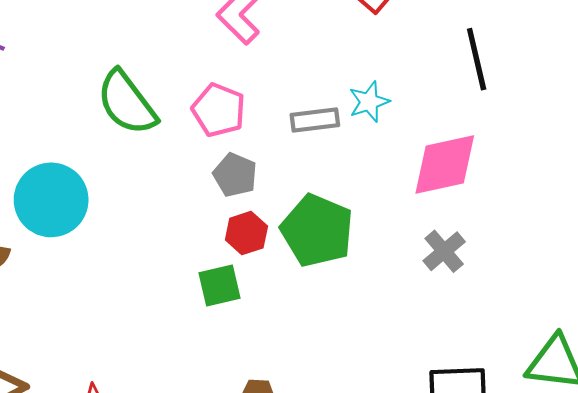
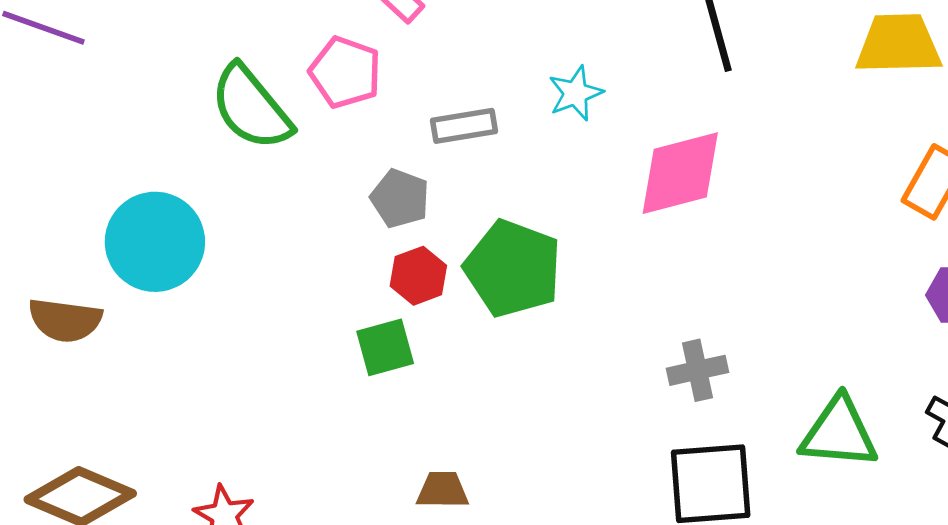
pink pentagon: (219, 110) -> (345, 72), moved
gray rectangle: (315, 120) -> (464, 126), moved
gray cross: (444, 251) -> (697, 370), moved, turned 30

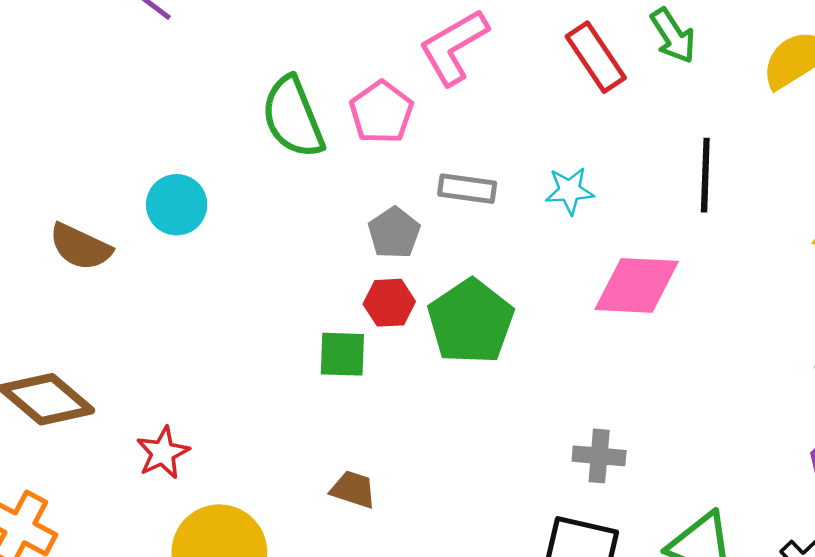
cyan circle: (155, 242) -> (177, 205), size x0.7

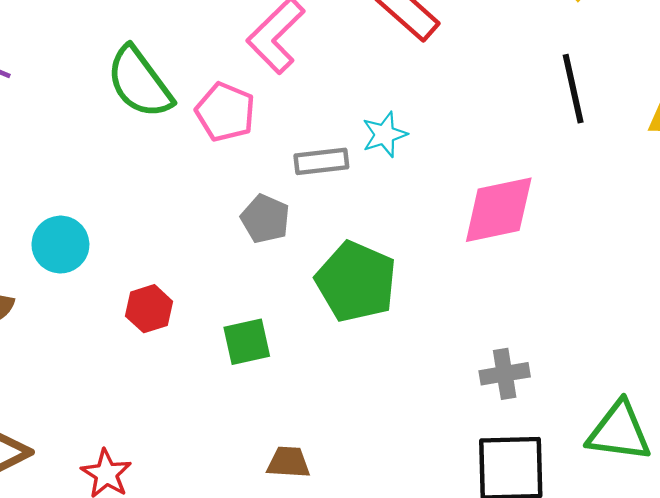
green semicircle: (293, 117) -> (139, 82), moved
black line: (705, 175) -> (573, 89), moved
cyan star: (570, 191) -> (384, 134), moved
red hexagon: (389, 303) -> (149, 309), moved

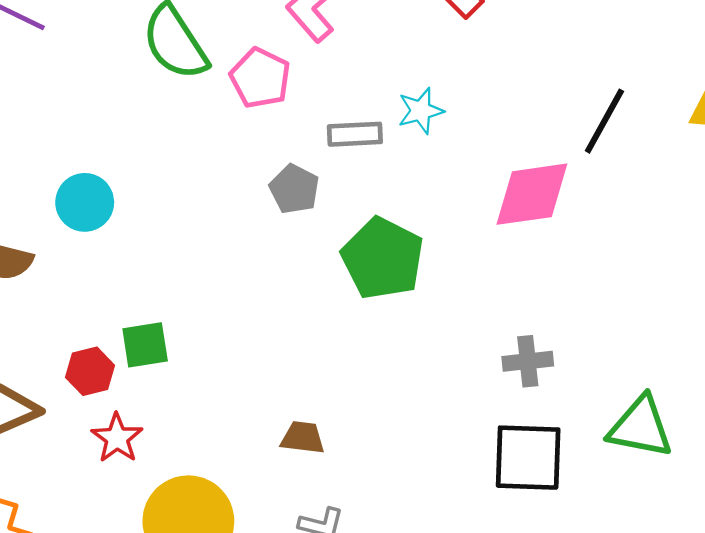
black line: (573, 89) -> (604, 121), moved, turned 38
red hexagon: (149, 309) -> (90, 371), moved
green square: (247, 342) -> (145, 345), moved

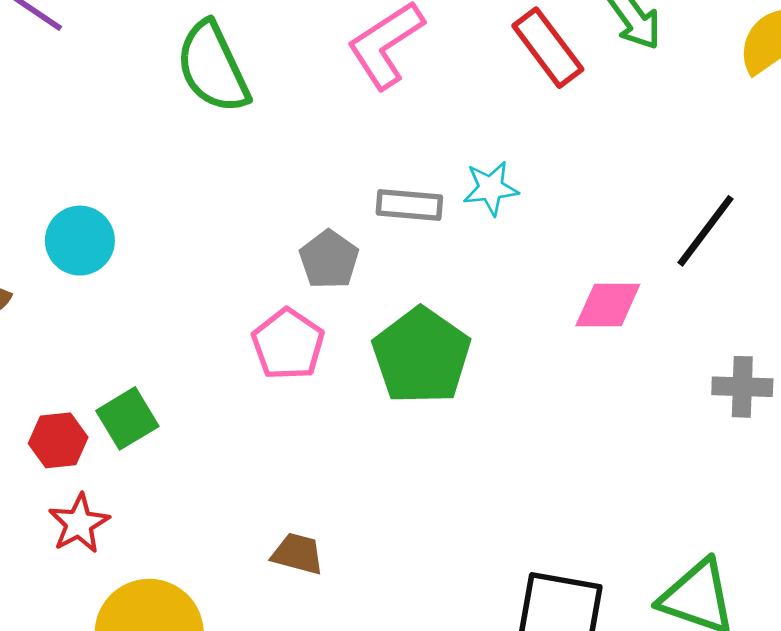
pink pentagon: (260, 78) -> (288, 344), moved
pink diamond: (532, 194) -> (608, 305), size x0.7
green square: (145, 345) -> (127, 418), turned -30
gray cross: (528, 361) -> (742, 387), moved

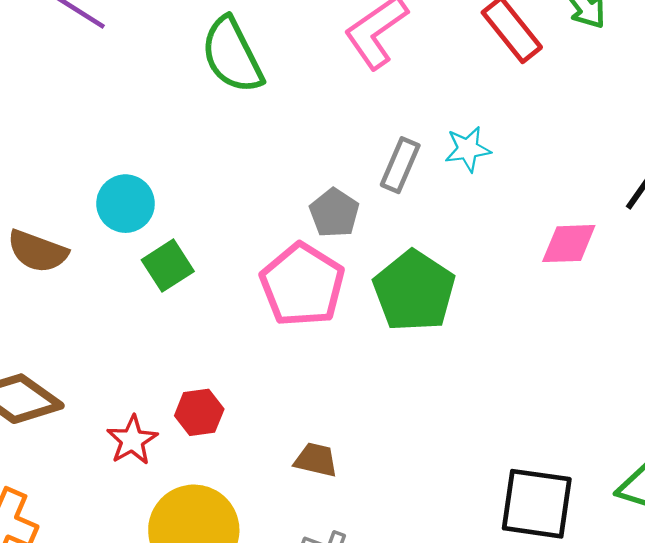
gray rectangle: (409, 205) -> (400, 165), turned -70
pink pentagon: (288, 344) -> (302, 285), size x1.4
green square: (127, 418) -> (168, 266), moved
red hexagon: (58, 440) -> (199, 412), moved

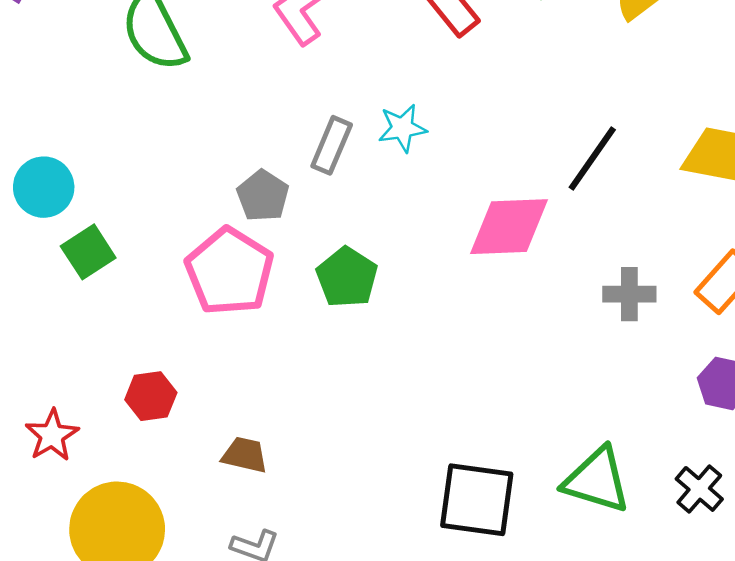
pink diamond: (569, 244) -> (509, 227), size x1.4
green pentagon: (414, 291) -> (347, 277), size x0.7
red hexagon: (199, 412) -> (151, 396), moved

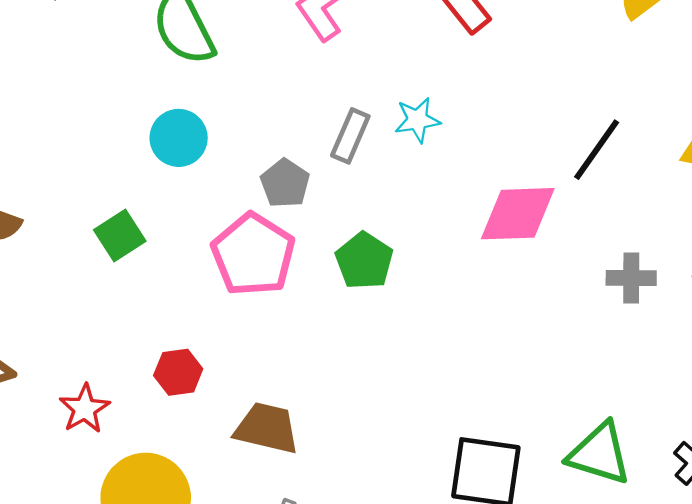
cyan circle: (44, 187) -> (179, 138), moved
brown trapezoid: (245, 455) -> (267, 428), size x1.5

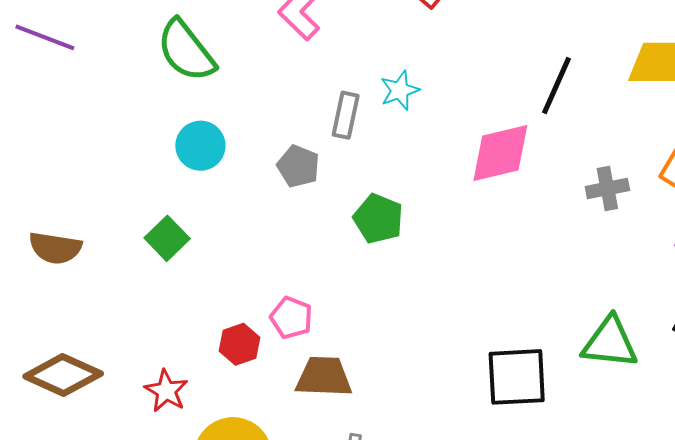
pink pentagon: (253, 255) -> (291, 318), moved, size x0.6

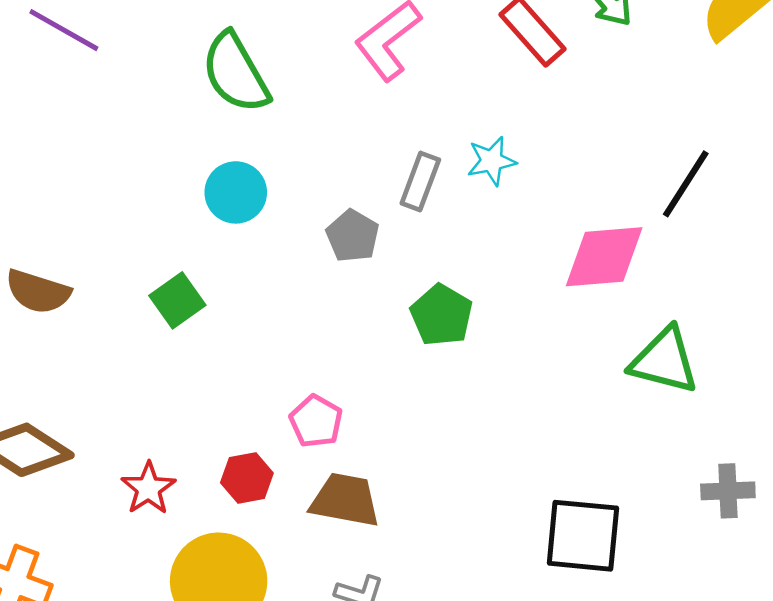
gray cross: (607, 188) -> (728, 491), moved
green triangle: (610, 343) -> (664, 361), moved
red hexagon: (239, 344) -> (247, 478), moved

